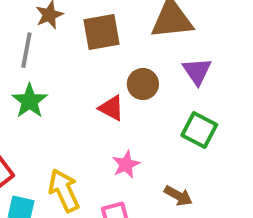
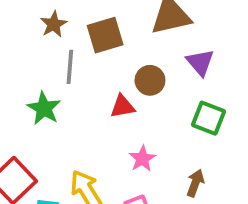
gray line: (26, 50) -> (70, 67), moved
red triangle: (111, 108) -> (123, 106), turned -32
brown arrow: (178, 196) -> (195, 183), turned -92

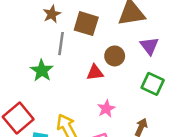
brown square: (105, 35) -> (86, 24), turned 30

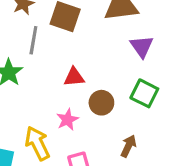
brown circle: (115, 56) -> (101, 103), moved
pink star: (106, 109) -> (67, 120), moved

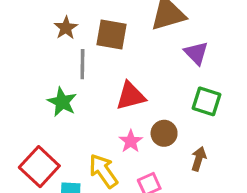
red triangle: (74, 77) -> (131, 96), size x1.4
brown circle: (101, 103) -> (164, 133), moved

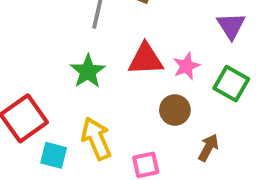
green star: (62, 102) -> (88, 71), moved
pink star: (131, 141) -> (186, 66), moved

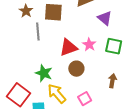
green star: (88, 71) -> (44, 73), moved
brown circle: (175, 110) -> (76, 69), moved

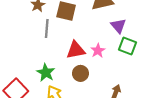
green square: (114, 46) -> (127, 46), moved

